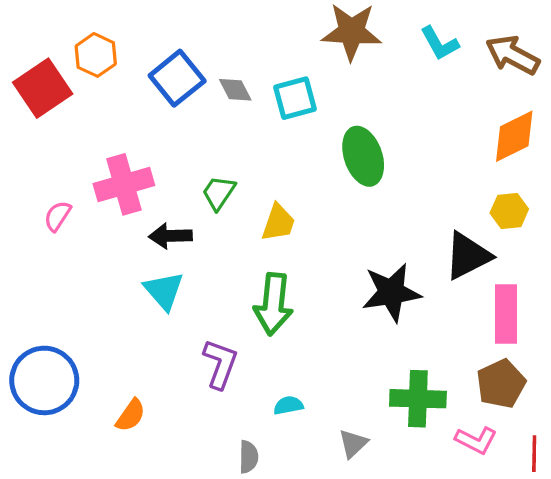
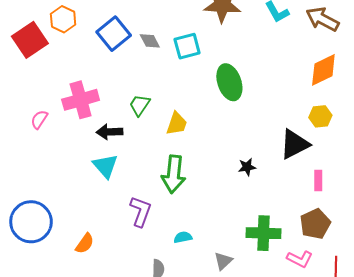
black star: (391, 292) -> (247, 167), size x0.5
pink rectangle: (506, 314) -> (318, 180), size x0.6

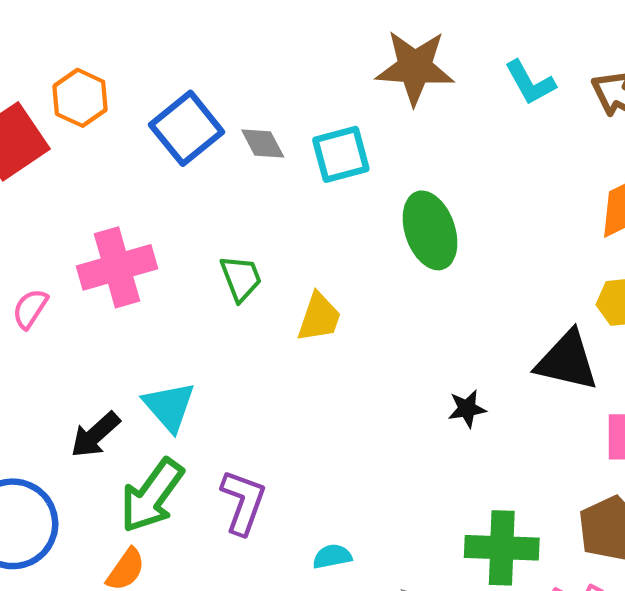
green trapezoid: (140, 105) -> (241, 278), turned 125
black arrow: (110, 132) -> (95, 435), moved, turned -40
black triangle: (295, 144) -> (567, 361), turned 40
green arrow: (174, 174) -> (152, 496), moved, turned 30

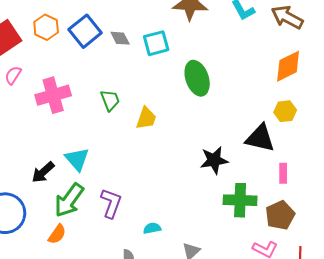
orange hexagon: (80, 98) -> (46, 27), moved
pink semicircle: (30, 309) -> (13, 75), moved
black star: (467, 409) -> (214, 160), size x1.6
green cross: (502, 548) -> (240, 200), moved

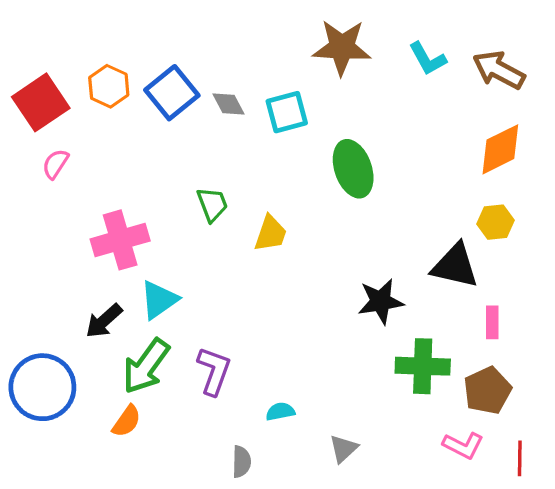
pink cross: (53, 95) -> (120, 240), moved
cyan triangle: (77, 159) -> (159, 300), turned 36

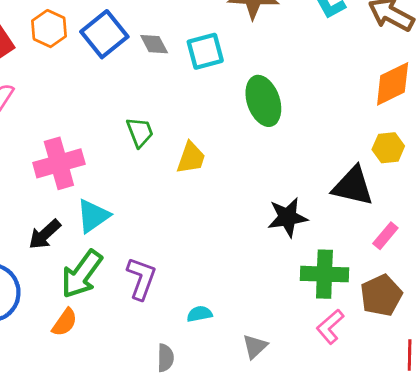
pink rectangle: (492, 322) -> (385, 236), turned 40
pink L-shape: (463, 445) -> (330, 327), moved, turned 112

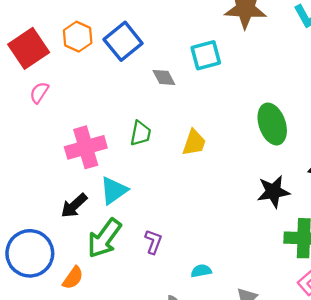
gray diamond: (154, 44) -> (164, 77), moved
green ellipse: (263, 101) -> (272, 124), moved
green trapezoid: (140, 132) -> (141, 133), moved, turned 32
purple L-shape: (141, 278) -> (153, 242), size x0.7
orange semicircle: (65, 322) -> (73, 278), moved

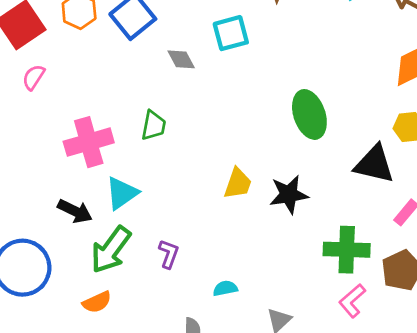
yellow trapezoid: (194, 143) -> (238, 183), moved
black star: (273, 192) -> (289, 195), moved
black arrow: (74, 206) -> (75, 211), turned -112
orange semicircle: (73, 278) -> (97, 302), moved, turned 30

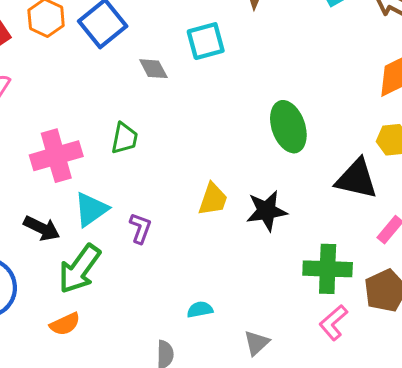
purple L-shape: (169, 254) -> (140, 228), moved

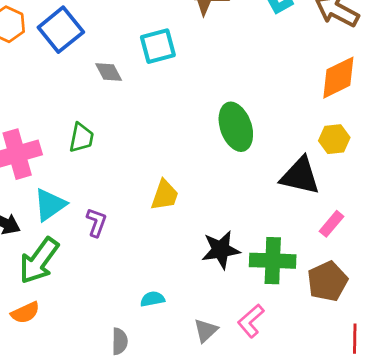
black star: (267, 211) -> (221, 250), moved
pink L-shape: (333, 323) -> (251, 321), moved

